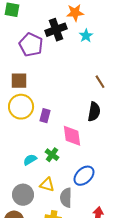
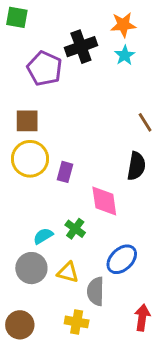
orange star: (75, 13) -> (123, 25), moved
gray circle: (23, 195) -> (31, 268), moved

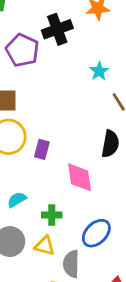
cyan star: (125, 55) -> (99, 71), moved
green cross: (75, 229) -> (52, 215), moved, turned -36
cyan semicircle: (43, 236) -> (17, 200), moved

